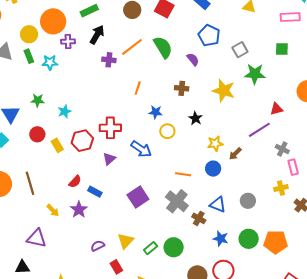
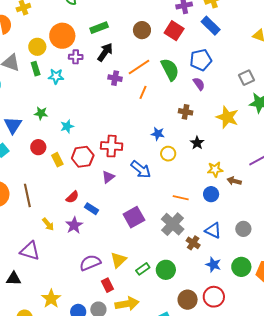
blue pentagon: (209, 35) -> (201, 60), moved, turned 30
orange line: (138, 88) -> (143, 92), moved
brown arrow: (235, 154) -> (234, 181), turned 56
purple semicircle: (98, 246) -> (90, 263), size x1.5

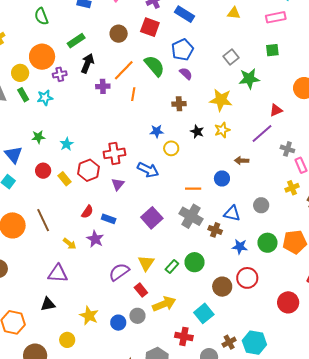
yellow star: (215, 169) -> (222, 130), moved

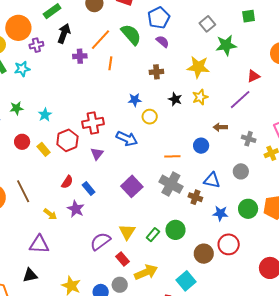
gray cross: (287, 149) -> (249, 139), moved
blue rectangle: (109, 219) -> (89, 189), turned 32

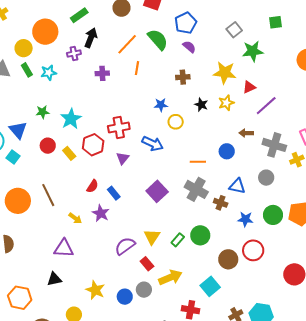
purple cross: (36, 45) -> (74, 54), moved
purple cross: (80, 56) -> (102, 73), moved
red triangle: (253, 76) -> (249, 87), moved
cyan star: (45, 115) -> (71, 119), size x1.5
gray cross: (249, 139) -> (274, 145), size x1.6

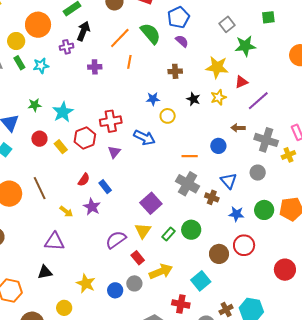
blue triangle: (237, 186) -> (229, 181), turned 36
purple square: (157, 191) -> (151, 203), moved

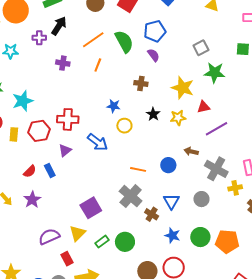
yellow rectangle: (61, 147) -> (14, 134), turned 32
blue rectangle: (105, 187) -> (50, 171), moved

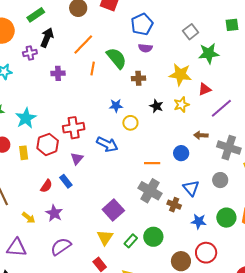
green semicircle: (124, 41) -> (116, 58), moved
purple semicircle: (153, 55) -> (145, 48), turned 144
purple semicircle: (49, 237) -> (61, 247), moved

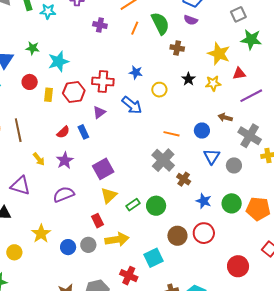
blue star: (116, 106) -> (136, 72), moved
blue triangle: (191, 188) -> (212, 156), moved
purple square: (113, 210) -> (103, 169), moved

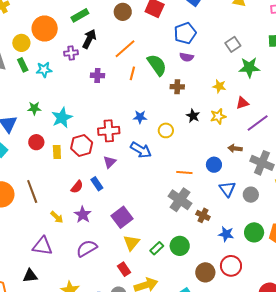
yellow star: (219, 54) -> (219, 86), size x0.6

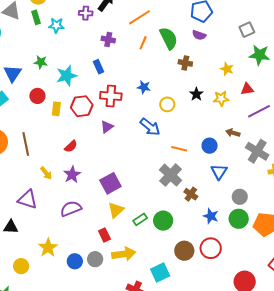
blue arrow: (141, 150) -> (150, 127), moved
blue rectangle: (97, 184) -> (99, 67), moved
gray circle: (251, 195) -> (240, 197), moved

